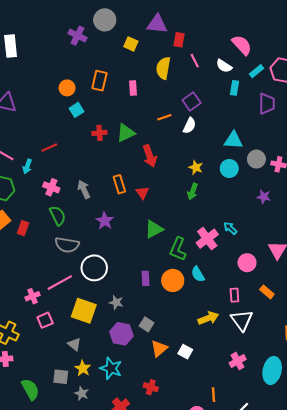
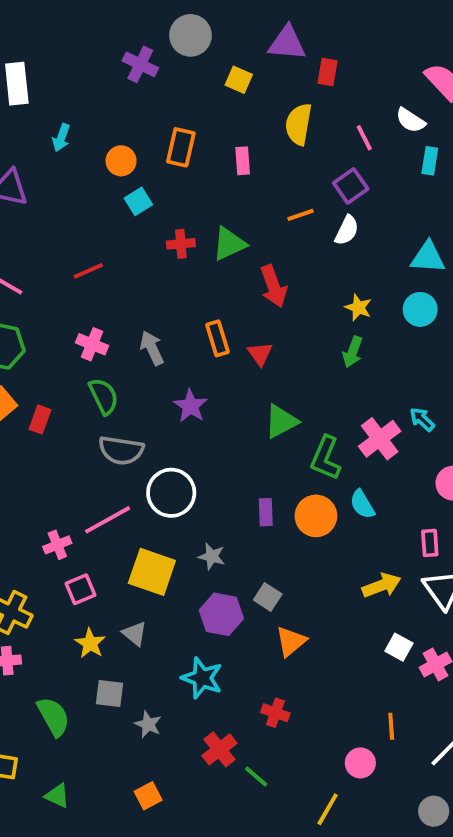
pink line: (195, 61) -> (364, 138), moved
cyan arrow: (27, 166) -> (61, 138), moved
white square: (185, 352) -> (399, 647), moved
yellow star: (83, 368) -> (90, 643), moved

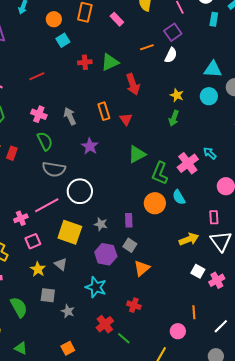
pink rectangle: (243, 161) -> (117, 19), turned -40
purple rectangle: (266, 512) -> (129, 220), moved

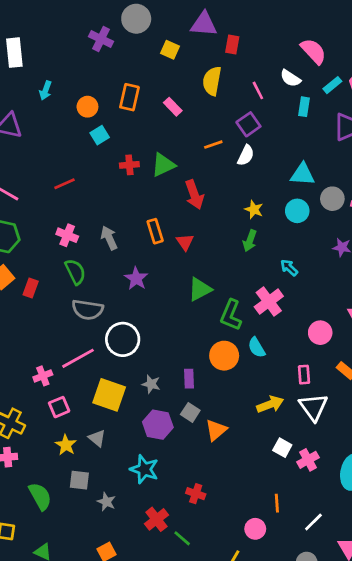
cyan arrow: (210, 153) -> (289, 268), moved
orange triangle: (142, 268) -> (216, 430), moved

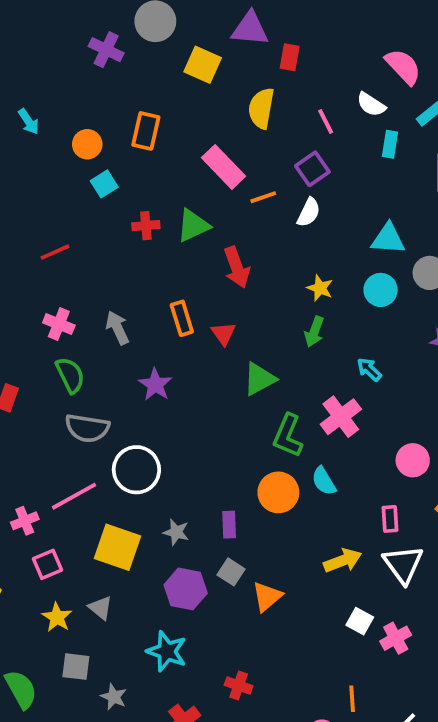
yellow square: (170, 50) -> (203, 65), size x1.4
cyan arrow: (46, 90) -> (29, 122), turned -54
pink rectangle: (173, 107) -> (223, 167), moved, size x1.6
green triangle: (200, 289) -> (259, 379), moved

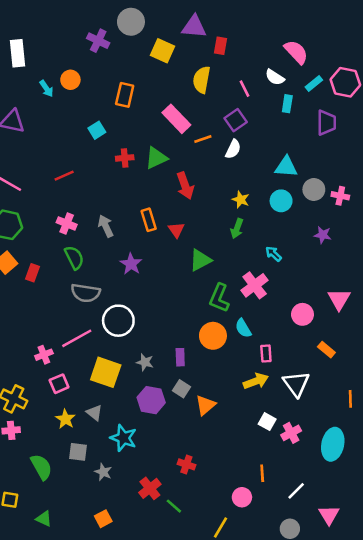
orange circle: (87, 144) -> (70, 80), moved
pink rectangle: (390, 519) -> (266, 353), moved
cyan star: (167, 651) -> (123, 438), moved

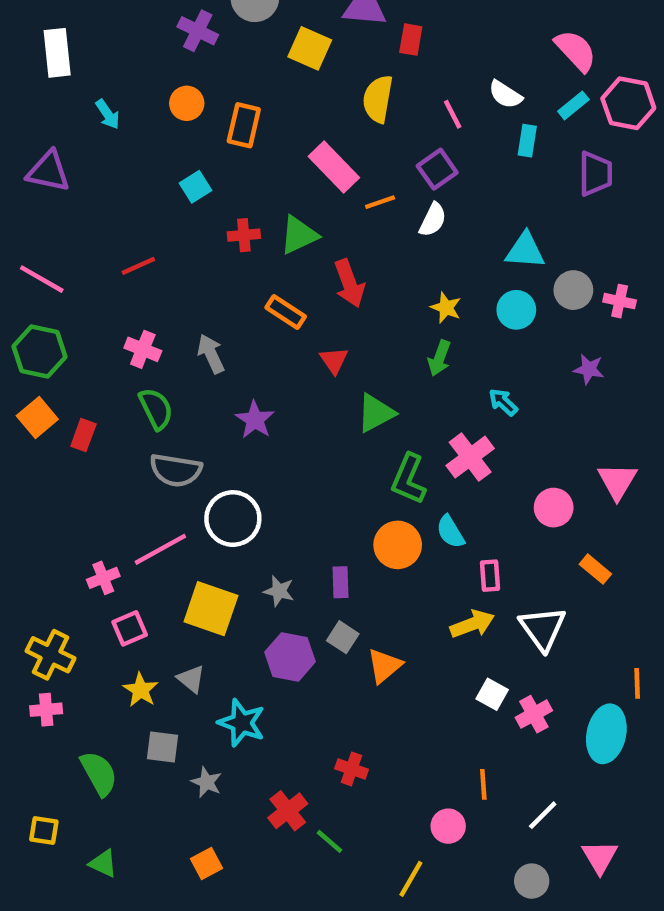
pink semicircle: (296, 52) -> (576, 51), moved
orange circle: (70, 80) -> (187, 103), moved
orange rectangle: (149, 220) -> (286, 312), moved, turned -40
orange line: (350, 399) -> (637, 683), moved

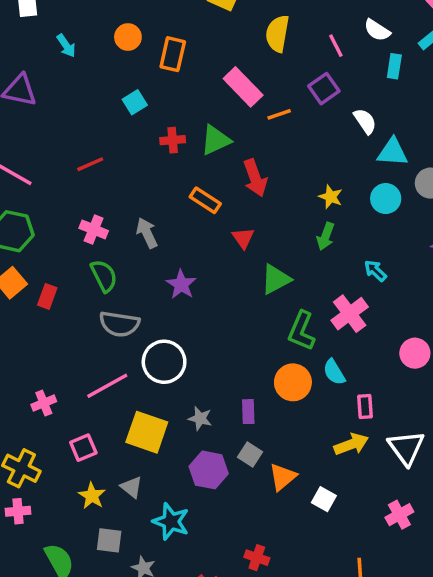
white semicircle: (433, 220) -> (365, 121), moved, turned -60
pink cross: (103, 578) -> (44, 403), moved
white square: (492, 694) -> (324, 499), moved

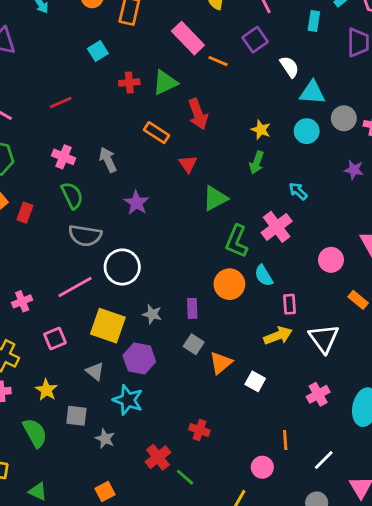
orange line: (279, 114) -> (218, 61), turned 42
purple hexagon: (209, 470) -> (139, 359), moved
yellow star: (92, 496) -> (46, 390), moved

